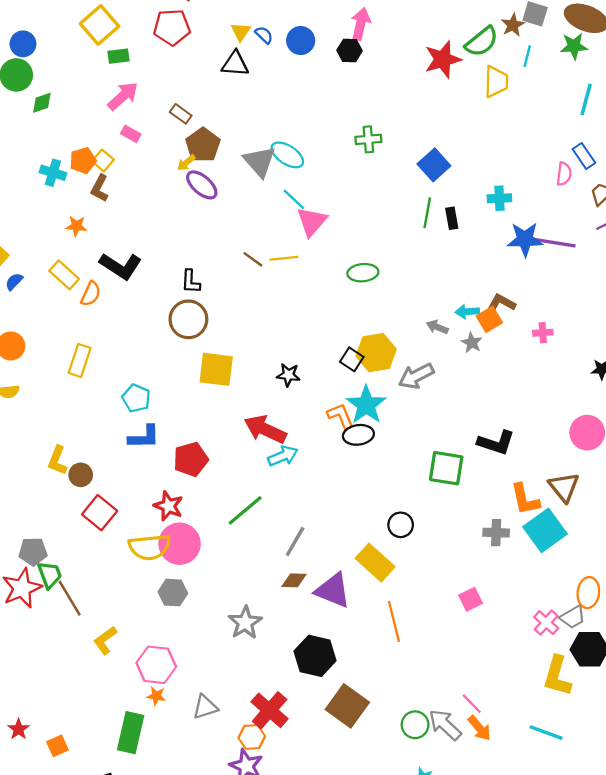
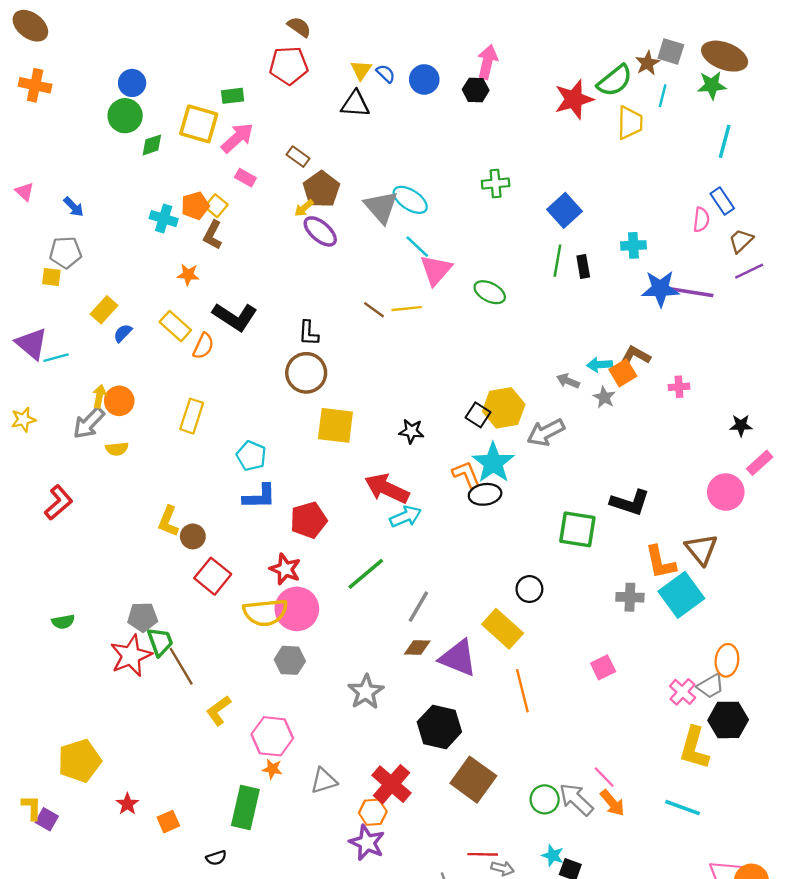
yellow square: (100, 25) -> (199, 124), moved, turned -33
green ellipse: (363, 273) -> (490, 292), moved, turned 32

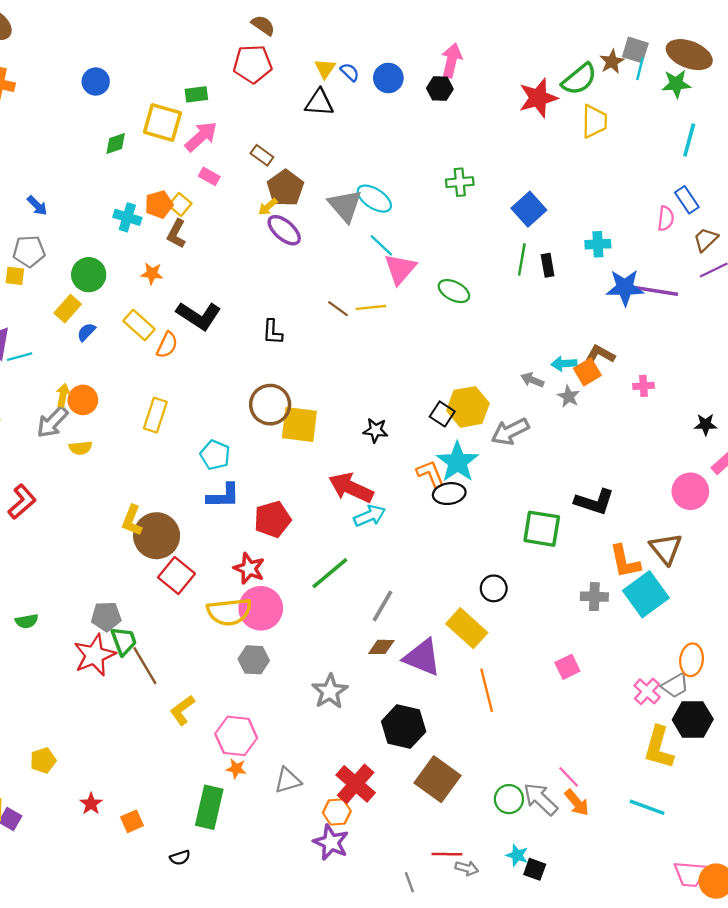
cyan line: (663, 96) -> (640, 69), moved
green circle: (125, 116) -> (89, 275), moved
brown circle: (306, 373) -> (270, 405), moved
brown circle: (193, 536) -> (157, 536), size x1.8
yellow pentagon: (79, 761) -> (43, 760), size x0.6

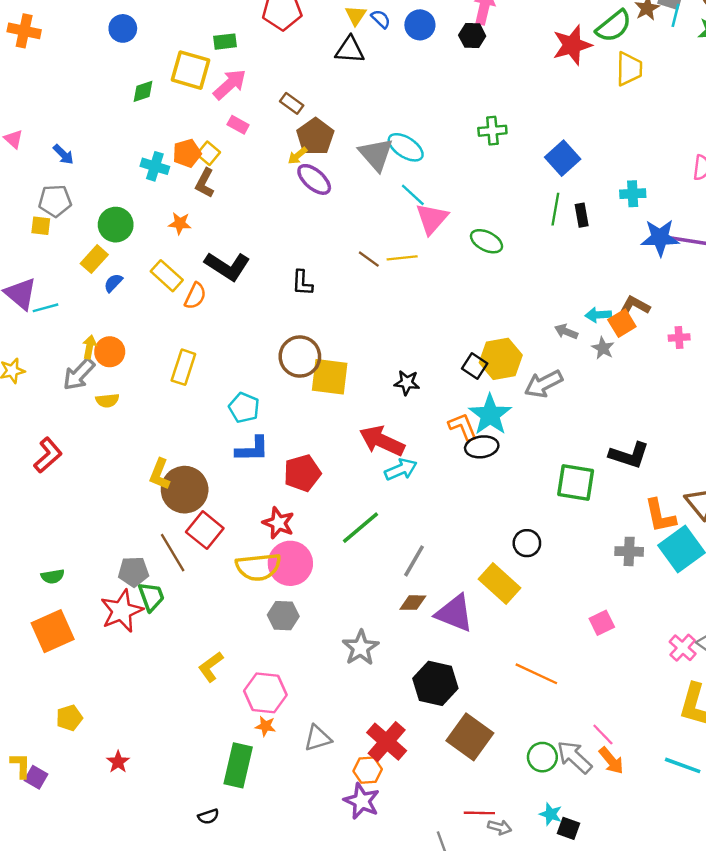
brown line: (145, 666) -> (173, 553), moved
orange line: (487, 690) -> (536, 674), moved, turned -51
orange square: (132, 821) -> (53, 631), moved, size x1.8

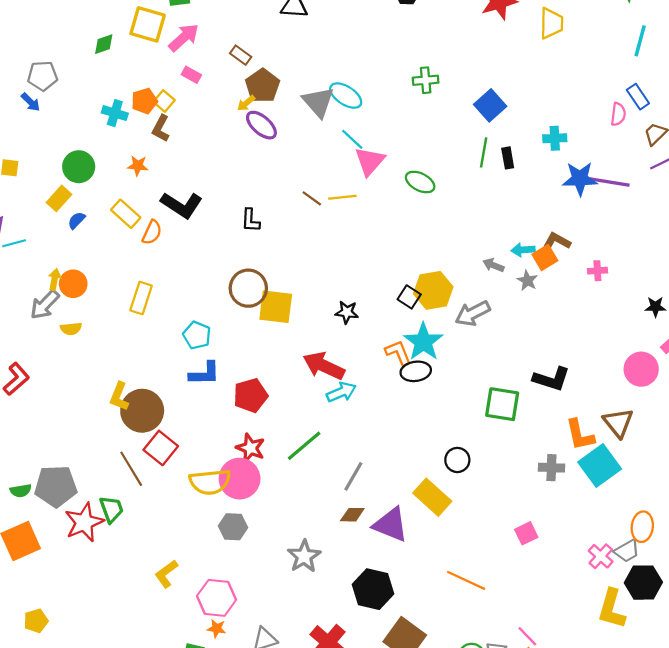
gray pentagon: (55, 201) -> (43, 76), moved
red star: (278, 523) -> (250, 448), moved
gray pentagon: (133, 572) -> (56, 486), moved, size x1.5

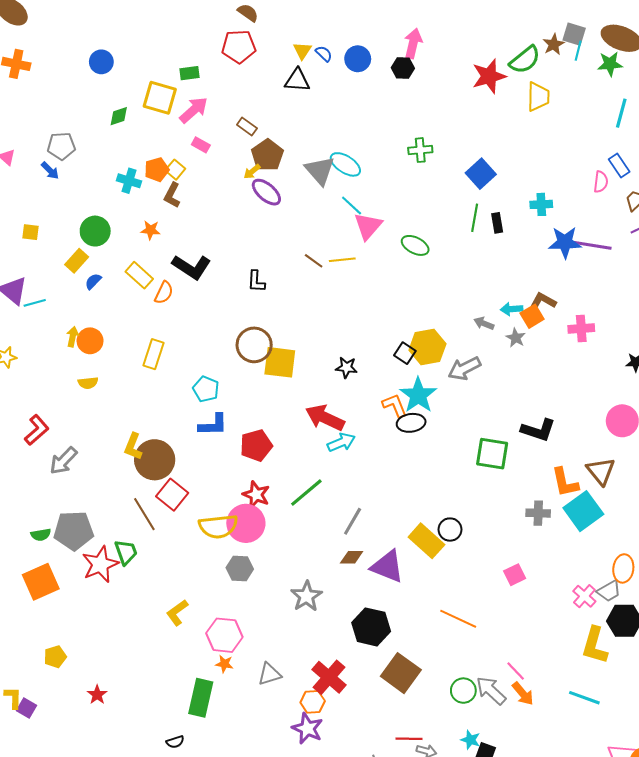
pink cross: (597, 271) -> (581, 329), size x1.4
gray arrow: (45, 305) -> (63, 461), moved
black circle: (457, 460) -> (450, 530), moved

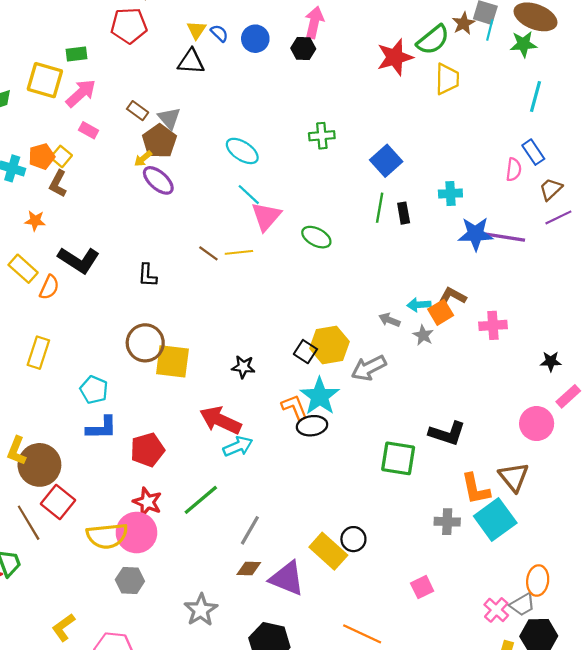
gray triangle: (320, 171) -> (169, 118), moved, size x0.7

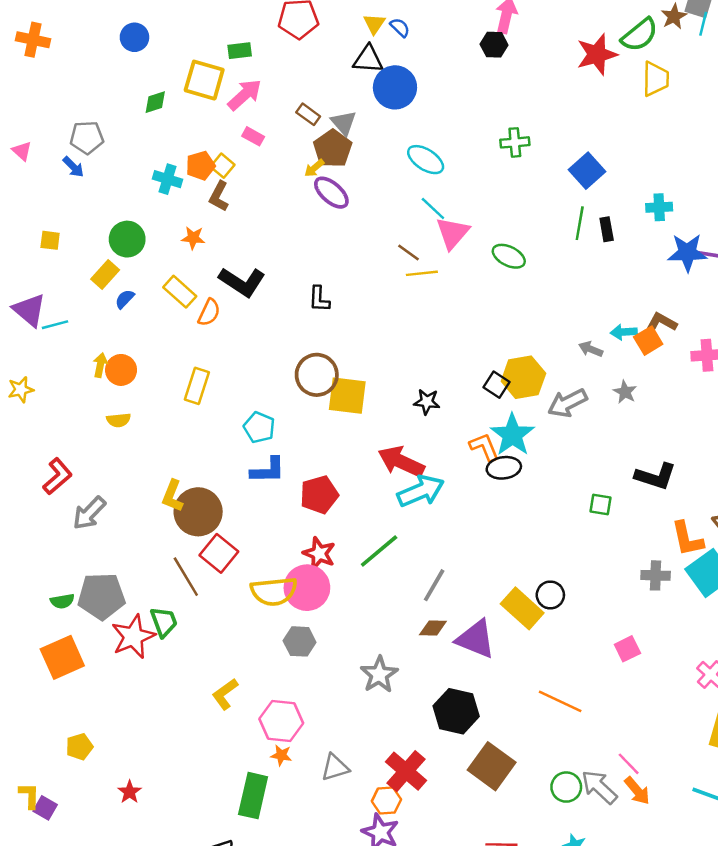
blue circle: (255, 39) -> (395, 87), moved, size x1.4
brown line: (208, 253) -> (408, 253), moved
gray star: (423, 335) -> (625, 392), moved
cyan arrow: (238, 446) -> (421, 491), size x1.4
green square: (398, 458) -> (600, 504), size x0.6

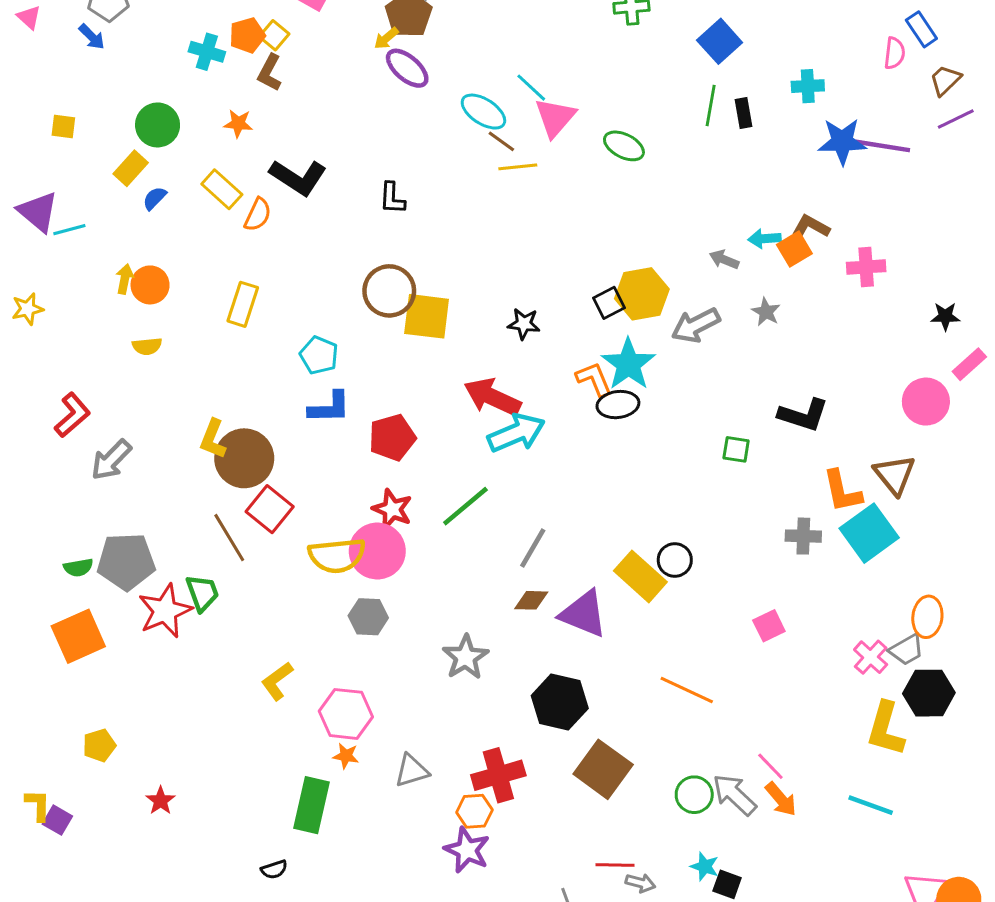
cyan ellipse: (426, 160) -> (483, 112), moved
black square: (497, 385) -> (609, 303), turned 30
red cross: (406, 771) -> (498, 775), turned 33

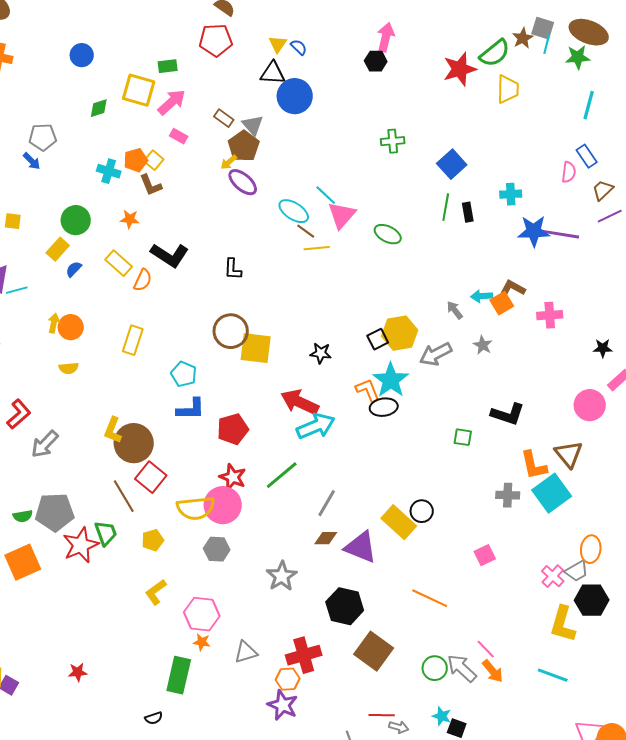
brown L-shape: (270, 73) -> (151, 185), turned -50
gray arrow: (724, 260) -> (455, 310), turned 30
yellow pentagon: (99, 745) -> (153, 540), moved
red star: (161, 801) -> (78, 672), turned 30

